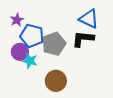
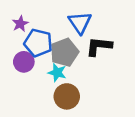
blue triangle: (89, 19) -> (80, 23), moved, turned 30
cyan star: (30, 61) -> (57, 73), moved

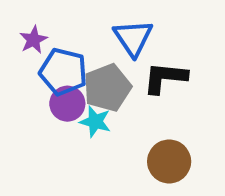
purple circle: (24, 62) -> (67, 104), moved
brown circle: (67, 96) -> (169, 161), moved

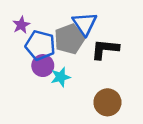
gray pentagon: (107, 88) -> (69, 39), moved
cyan star: (95, 122) -> (61, 77), turned -30

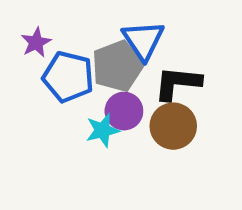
purple circle: (43, 66) -> (124, 111), moved
brown circle: (107, 102) -> (173, 126), moved

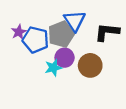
purple star: (36, 42) -> (19, 32), moved
black L-shape: (178, 83) -> (107, 32), moved

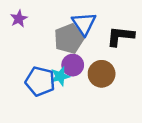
purple star: (19, 32) -> (19, 19), moved
blue pentagon: (36, 40) -> (40, 81), moved

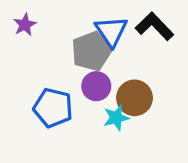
black L-shape: (120, 36) -> (154, 26), moved, turned 40
cyan star: (60, 76) -> (116, 118), moved

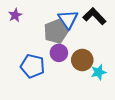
cyan star: (116, 118) -> (99, 72), moved

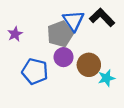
purple star: (15, 15) -> (15, 34), moved

